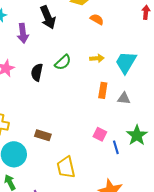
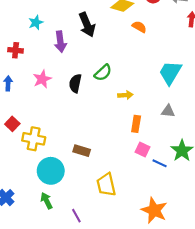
yellow arrow: (97, 58) -> (125, 95), moved
orange rectangle: (103, 90) -> (136, 124), moved
blue line: (116, 147) -> (160, 163), turned -48

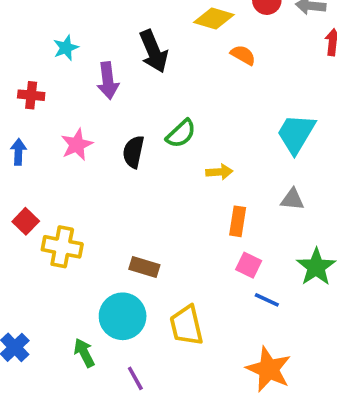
blue line: (160, 163) -> (267, 300), moved
cyan circle: (51, 171) -> (123, 316), moved

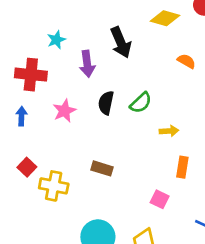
orange semicircle: (243, 55) -> (186, 61), moved
red cross: (31, 95) -> (31, 75), size x1.6
black semicircle: (133, 152) -> (106, 103), moved
pink square: (249, 265) -> (160, 199), moved
brown rectangle: (144, 267) -> (102, 168), moved

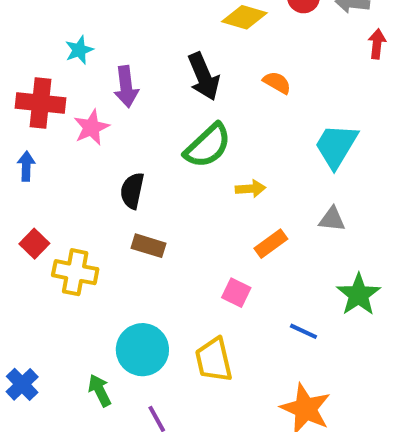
black arrow: (121, 42) -> (204, 76), moved
black semicircle: (106, 103) -> (132, 191), moved
green semicircle: (141, 103) -> (208, 146), size x1.4
pink star: (64, 111) -> (91, 127), moved
orange rectangle: (182, 167) -> (271, 244), turned 45

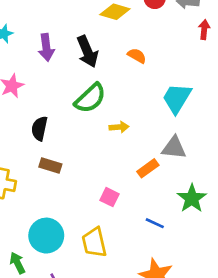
purple arrow: (126, 87) -> (46, 47), moved
gray triangle: (332, 219) -> (174, 148), size x1.4
orange rectangle: (271, 244) -> (148, 168), moved

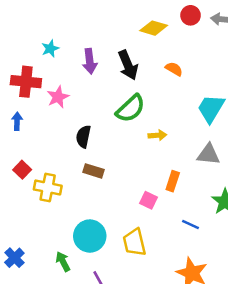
orange rectangle: (148, 168) -> (173, 181), moved, turned -36

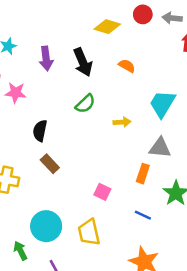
pink star: (58, 97) -> (15, 93), turned 30
green semicircle: (131, 108) -> (85, 104), size x0.7
yellow arrow: (157, 135) -> (122, 122), moved
brown rectangle: (94, 171) -> (50, 164), turned 30
orange rectangle: (173, 181) -> (143, 174), moved

